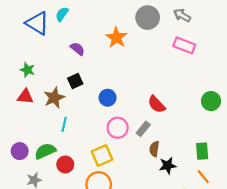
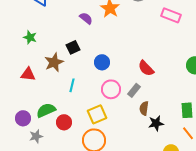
purple semicircle: (78, 49) -> (86, 18), moved
red triangle: (25, 97) -> (28, 74), moved
cyan line: (64, 124) -> (72, 85), moved
purple circle: (20, 151) -> (23, 118), moved

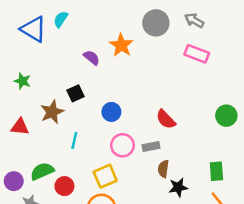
gray rectangle: (134, 90) -> (151, 147), turned 40

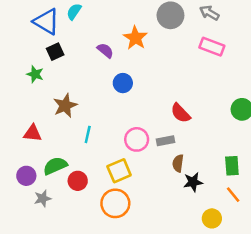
black square: (76, 93) -> (55, 52), moved
blue circle: (111, 112) -> (123, 83), moved
red triangle: (20, 127) -> (33, 133), moved

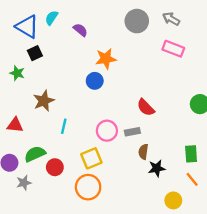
orange star: (135, 38) -> (106, 59), moved, turned 30
purple semicircle: (105, 50) -> (80, 30), moved

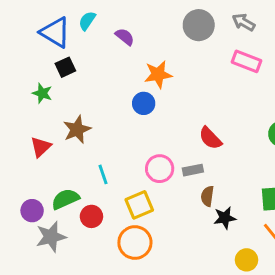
red triangle: (15, 125) -> (41, 147), moved, turned -49
cyan line: (64, 126) -> (103, 174), moved, turned -32
gray star: (24, 183) -> (51, 237), size x1.5

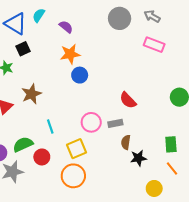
orange star: (158, 74) -> (70, 54), moved

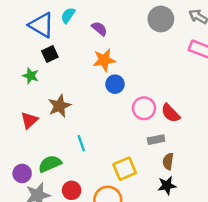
pink circle: (91, 122) -> (144, 108), moved
yellow square: (76, 149) -> (125, 169), moved
red circle: (42, 157) -> (72, 190), moved
black star: (138, 158) -> (167, 185), moved

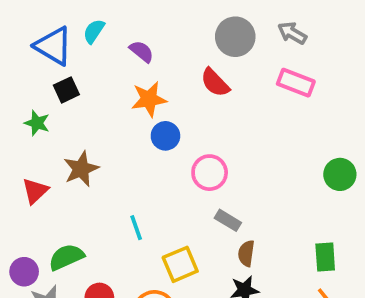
red semicircle: (170, 113) -> (215, 83), moved
gray rectangle: (156, 140) -> (228, 220), turned 42
cyan line: (81, 143) -> (136, 228), moved

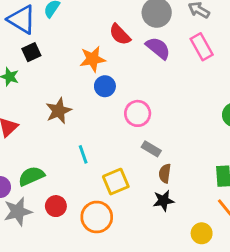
purple semicircle: (142, 51) -> (158, 48), moved, size x1.4
red semicircle: (215, 83) -> (120, 34), moved
pink rectangle: (296, 83) -> (202, 47), turned 40
brown star: (81, 169) -> (59, 111), moved

